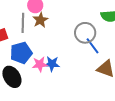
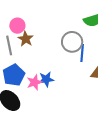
blue line: (93, 46) -> (82, 53), turned 54

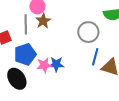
blue line: (82, 53) -> (95, 57), moved

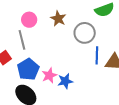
brown star: (43, 21) -> (58, 19), moved
blue star: (56, 64) -> (65, 81), moved

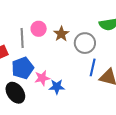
brown star: (58, 19) -> (61, 34), moved
pink circle: (29, 20) -> (39, 29), moved

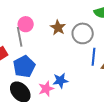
pink circle: (39, 29) -> (26, 24), moved
pink star: (42, 78) -> (46, 89), moved

